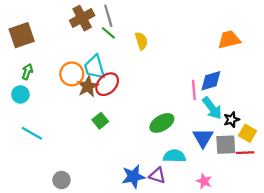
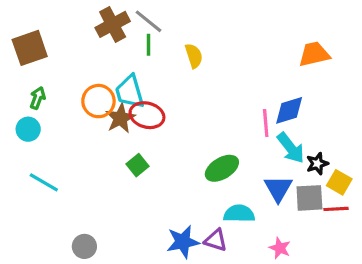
gray line: (108, 16) -> (148, 21), turned -35
green line: (108, 33) -> (148, 45), turned 49
red ellipse: (107, 84) -> (147, 115), turned 60

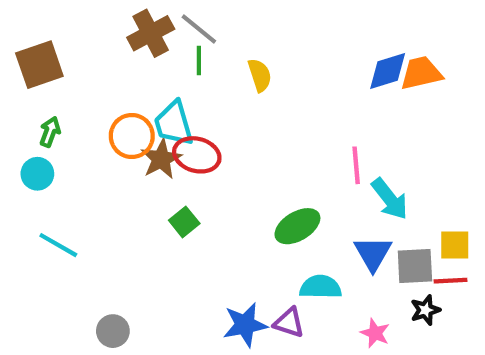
blue diamond: (289, 110) -> (388, 71), moved
black star: (317, 164) -> (425, 310), moved
yellow square: (339, 182) -> (455, 245), turned -30

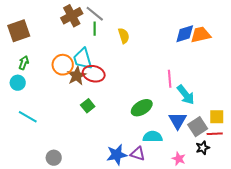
gray square: (415, 266) -> (198, 127), turned -30

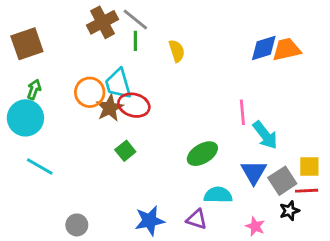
cyan circle: (18, 83) -> (25, 118), size x1.6
blue star: (117, 155) -> (150, 221), moved

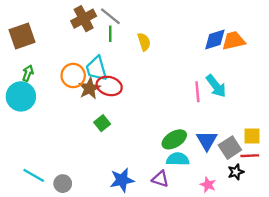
cyan arrow: (265, 135) -> (216, 86), moved
green ellipse: (202, 154) -> (174, 139), moved
cyan line: (40, 166) -> (34, 175), moved

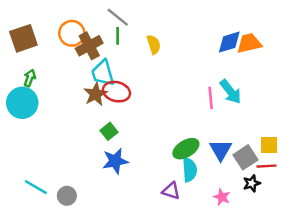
brown cross: (84, 19) -> (89, 46), moved
orange circle: (73, 76) -> (72, 33), moved
cyan semicircle: (178, 159) -> (190, 170), turned 85
blue star: (122, 180) -> (115, 161), moved

